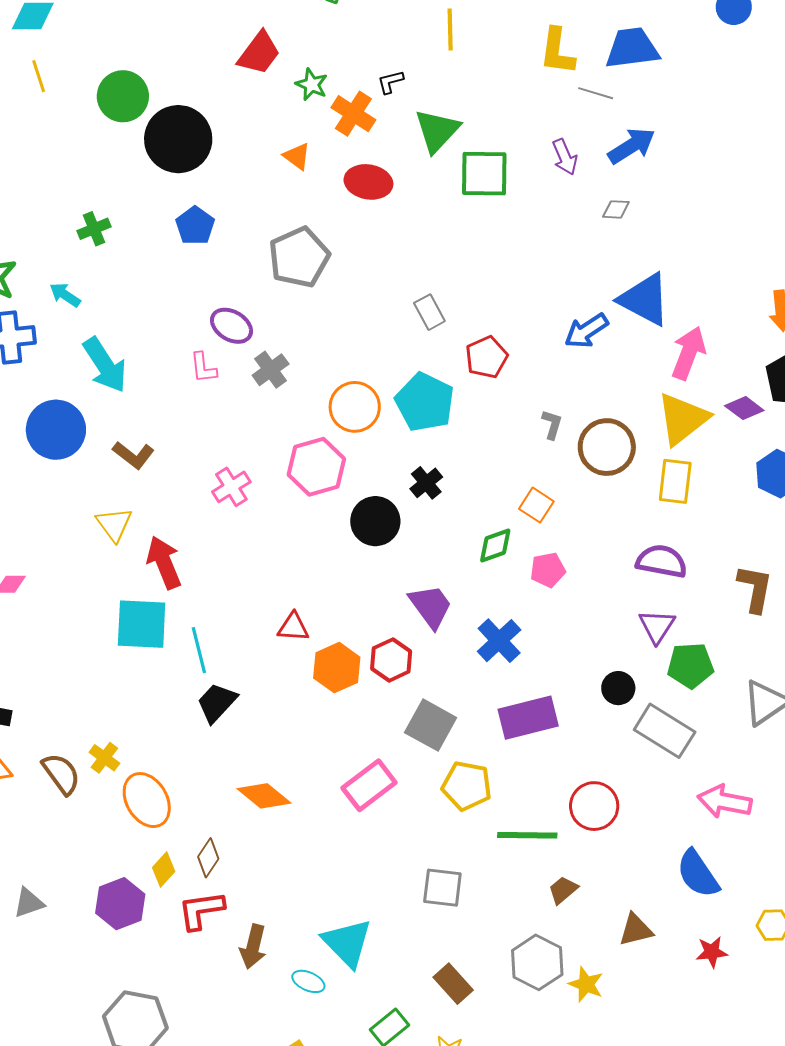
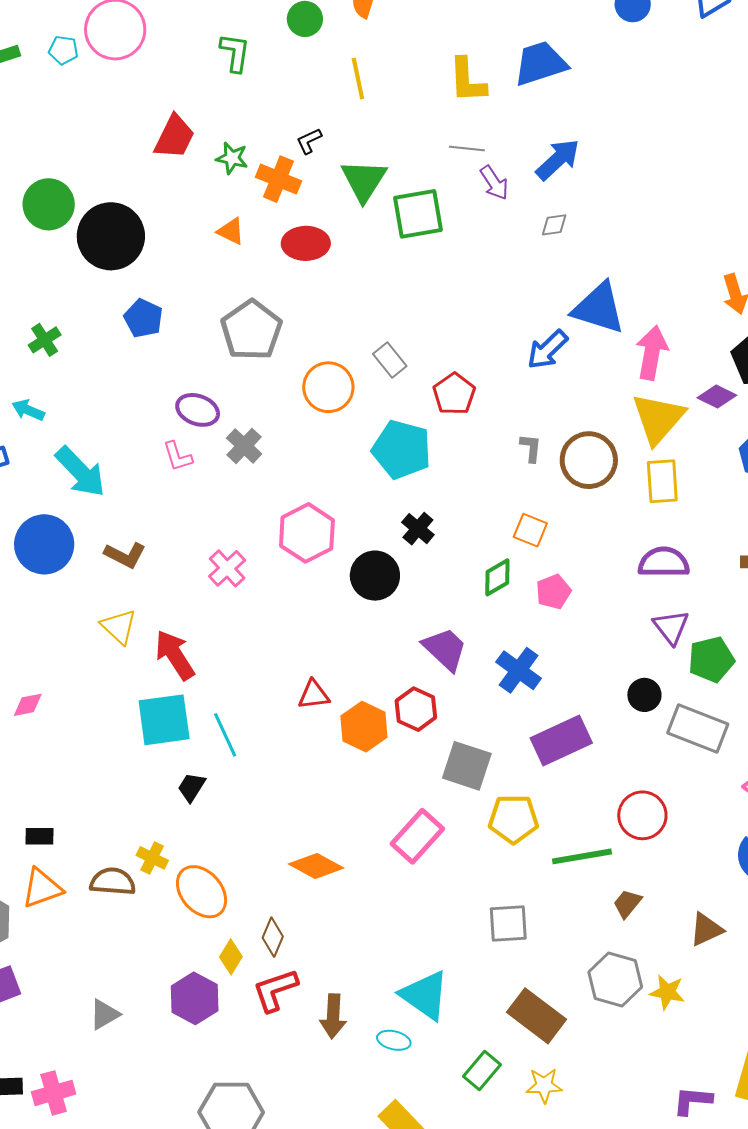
gray line: (596, 93) -> (467, 149), moved
orange circle: (355, 407) -> (328, 387), moved
black trapezoid: (217, 703) -> (192, 787), moved, size x0.7
brown semicircle: (61, 774) -> (113, 882), turned -39
brown rectangle: (453, 984) -> (536, 1016), size x1.4

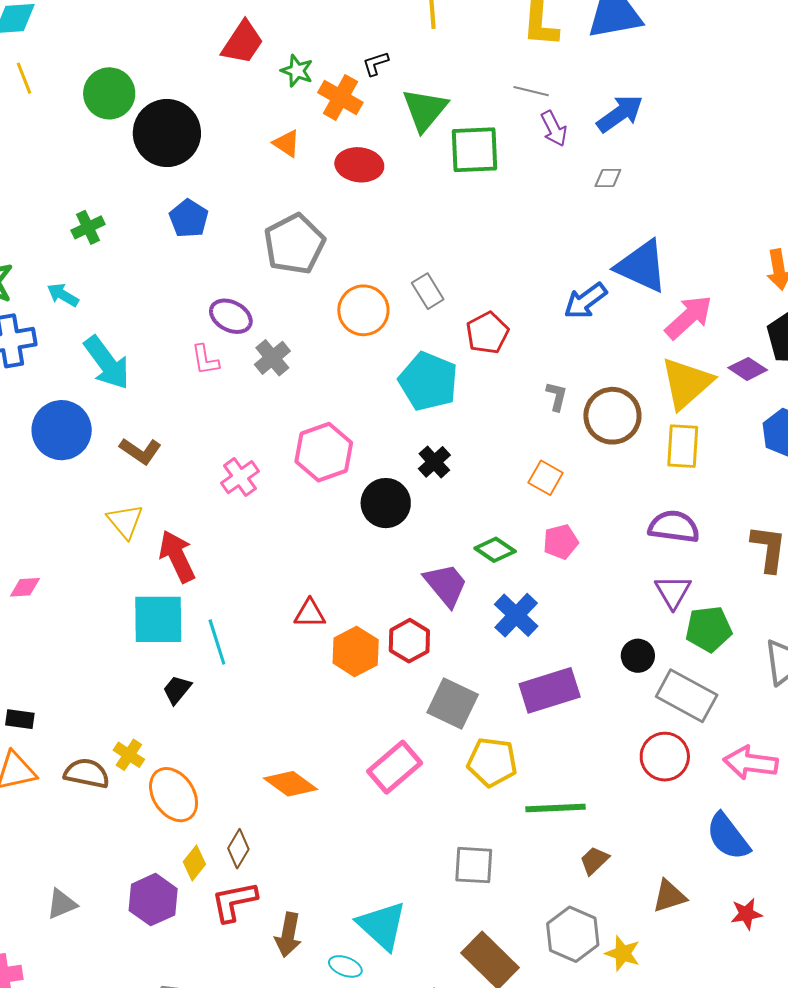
pink arrow: (652, 353) -> (689, 317), turned 30
green diamond: (497, 577) -> (495, 550), moved, turned 57
red circle: (642, 815) -> (665, 757), moved

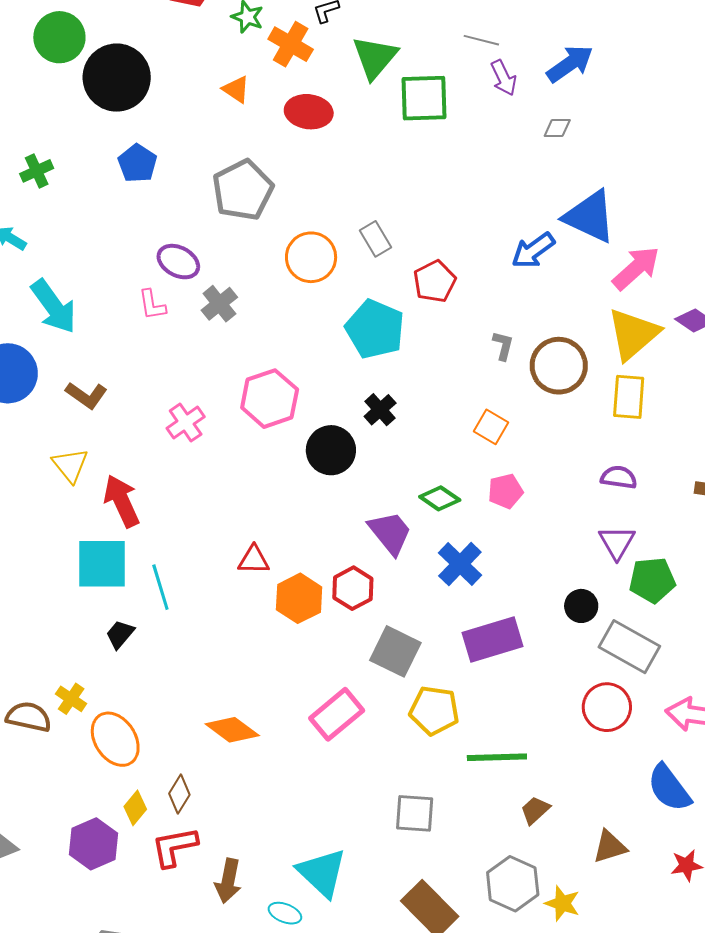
purple semicircle: (674, 527) -> (619, 477), size x0.7

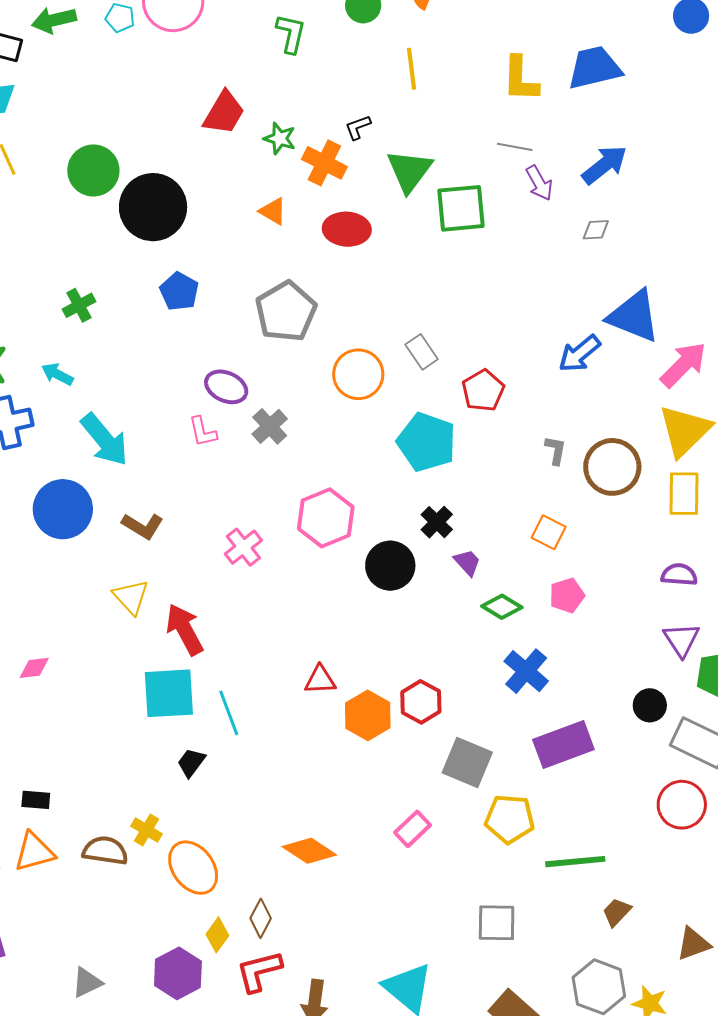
purple trapezoid: (390, 533) -> (467, 562), moved, size x0.6
pink rectangle: (337, 714) -> (413, 829), size x0.7

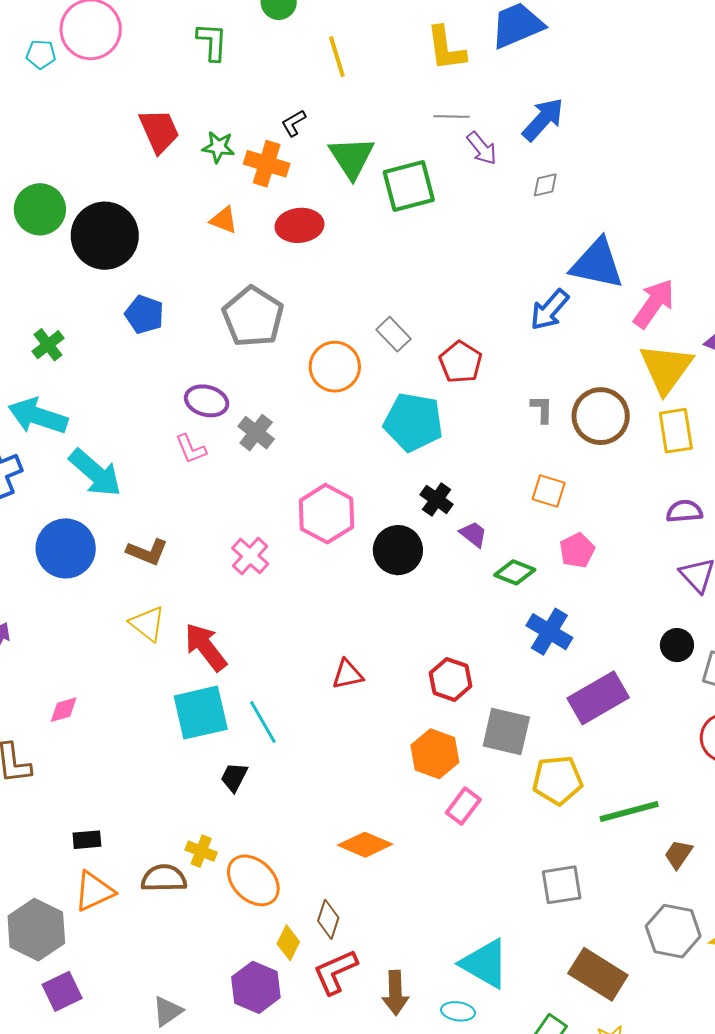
red trapezoid: (224, 113) -> (159, 131), turned -45
cyan arrow: (57, 374) -> (38, 416), size x1.8
orange hexagon: (368, 715) -> (435, 754), moved

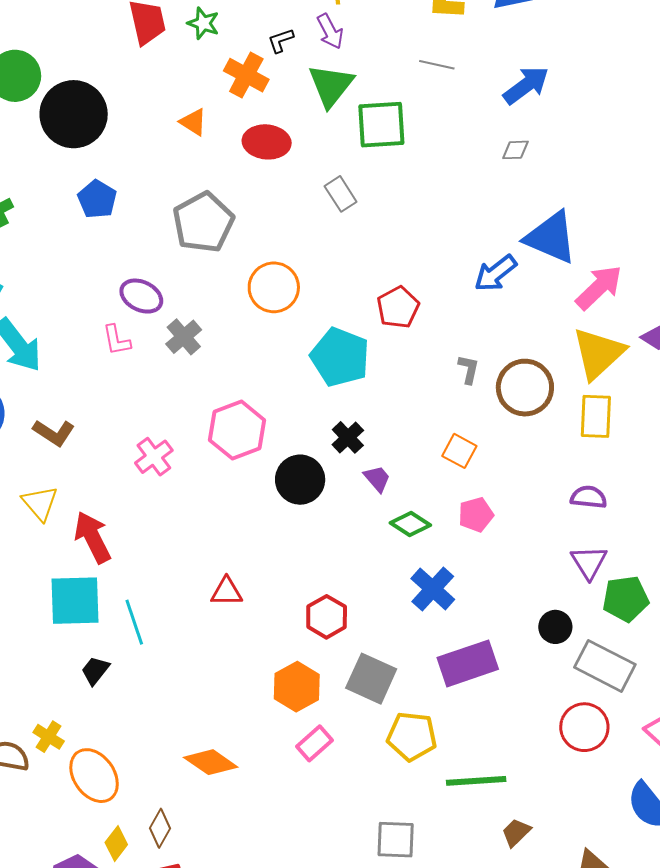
green star: (218, 147) -> (203, 23), moved
purple arrow: (482, 148) -> (330, 31), moved
gray rectangle: (393, 334) -> (341, 194), moved

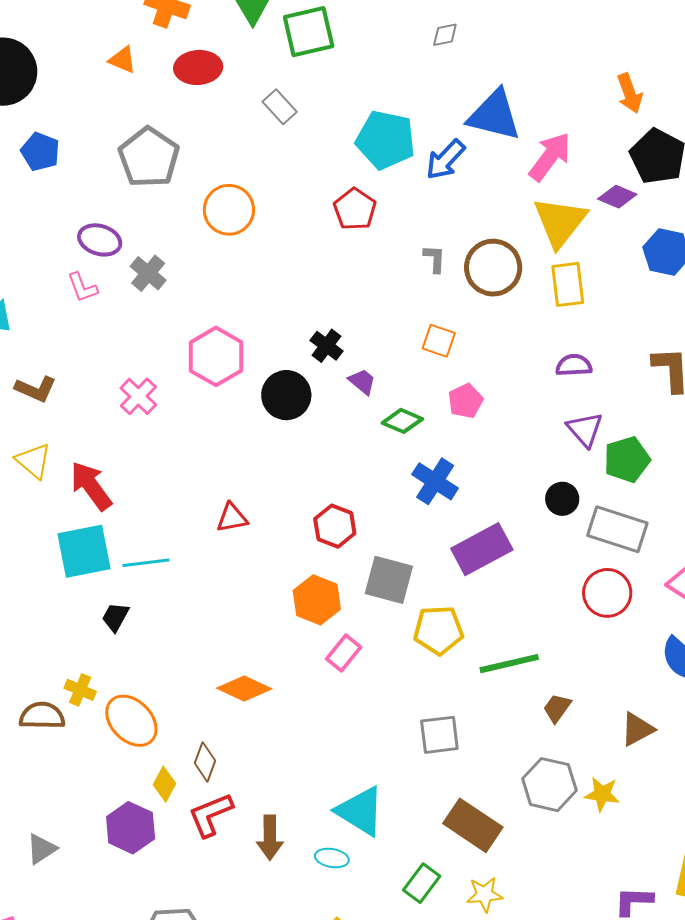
cyan pentagon: (340, 357) -> (386, 140), moved
cyan line: (134, 622) -> (146, 563), turned -69

